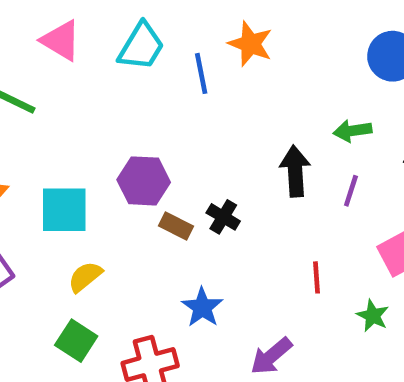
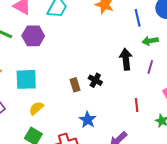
blue line: (201, 73) -> (138, 18), moved
purple hexagon: (144, 181) -> (33, 36), moved
brown rectangle: (176, 226) -> (75, 85), turned 48

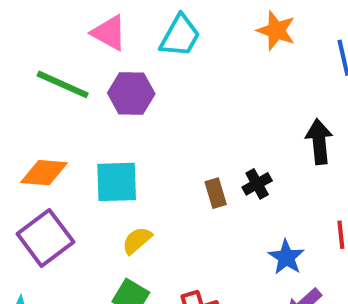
black cross: (95, 80) -> (257, 184), turned 32
blue star: (88, 120) -> (286, 257), moved

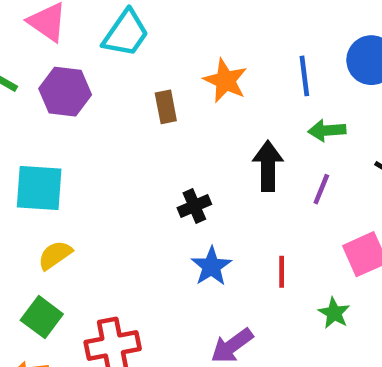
orange star: (276, 31) -> (225, 81), moved
brown rectangle: (216, 193) -> (166, 107), moved
blue star: (286, 257) -> (211, 266), moved

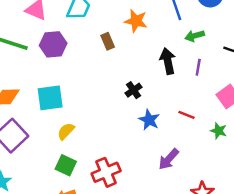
red line: (282, 272) -> (187, 115), turned -56

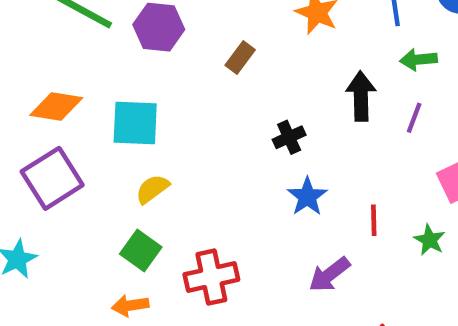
brown rectangle: (108, 41) -> (240, 57), moved, turned 49
red line: (187, 115) -> (374, 220), moved, turned 56

